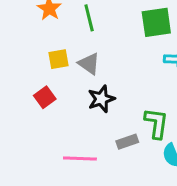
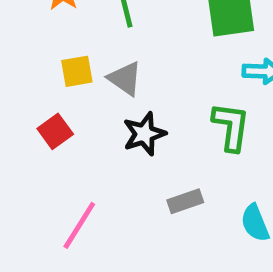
green L-shape: (156, 123) -> (231, 127), moved
pink line: (80, 158) -> (79, 225), moved, turned -60

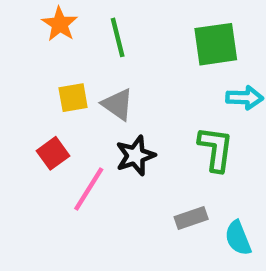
gray rectangle: (185, 201) -> (191, 218), moved
pink line: (79, 225) -> (89, 189), moved

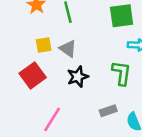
red square: (53, 153) -> (33, 75), size x1.5
pink line: (89, 189) -> (52, 119), moved

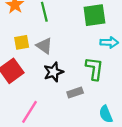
gray rectangle: (108, 111) -> (75, 92), moved

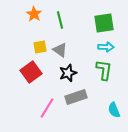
cyan arrow: (109, 42) -> (106, 47), moved
gray rectangle: (75, 92) -> (76, 97), moved, size x1.5

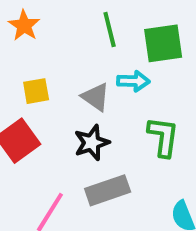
green line: (60, 20) -> (110, 29), moved
cyan arrow: (106, 47) -> (133, 81), moved
gray triangle: (60, 50) -> (96, 97), moved

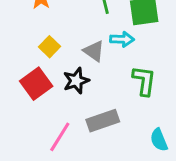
yellow square: (36, 91) -> (50, 47), turned -36
black star: (92, 143) -> (76, 81), moved

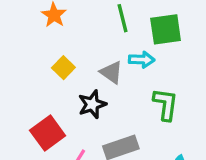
red square: (36, 84) -> (48, 133), moved

